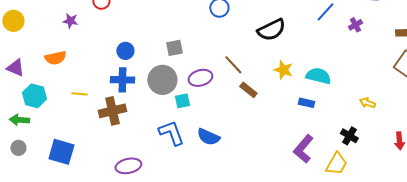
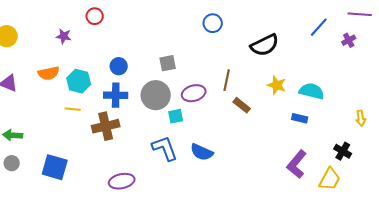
brown line: (233, 65) -> (227, 80), turned 55
cyan hexagon: (34, 96) -> (79, 81), moved
yellow arrow: (367, 103) -> (361, 118), turned -119

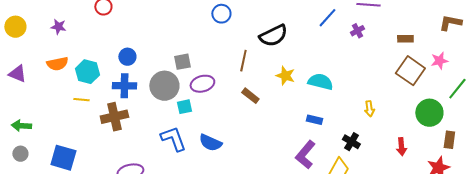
purple star: (64, 36) -> (58, 27), moved
gray square: (168, 63) -> (182, 62), moved
brown line: (227, 80) -> (243, 61), moved
blue rectangle: (300, 118) -> (314, 120), moved

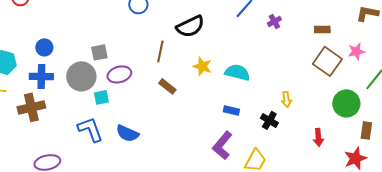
black cross: (351, 142) -> (269, 120), moved

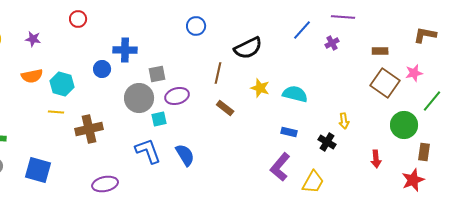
blue cross: (41, 76) -> (125, 50), moved
blue semicircle: (127, 133) -> (185, 155), turned -145

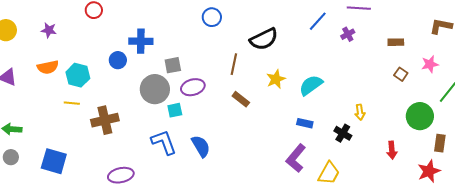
brown square: (385, 83) -> (401, 74), size x0.5
yellow star: (260, 88) -> (276, 79), turned 30
cyan semicircle: (295, 94) -> (311, 85), turned -50

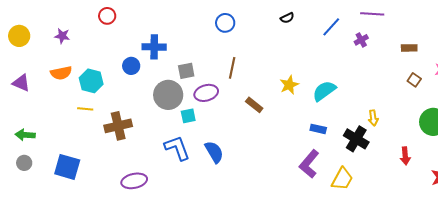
black semicircle: (264, 39) -> (287, 18), moved, size x0.5
brown line: (234, 64) -> (232, 68), moved
black cross: (343, 133) -> (356, 139), size x1.4

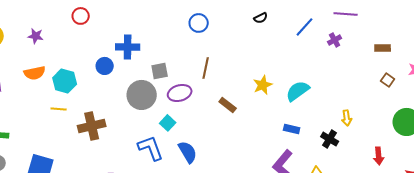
cyan square: (188, 116) -> (168, 123), moved, turned -35
black cross: (356, 139) -> (330, 139), size x0.7

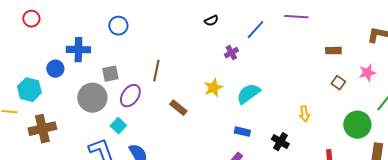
blue circle: (199, 23) -> (118, 26), moved
purple cross: (335, 40) -> (231, 53), moved
cyan hexagon: (65, 81) -> (29, 90), moved
purple ellipse: (180, 93) -> (130, 96), turned -40
yellow arrow: (347, 118) -> (304, 114), moved

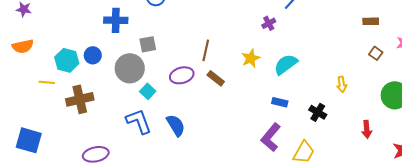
blue circle: (55, 69) -> (93, 55), moved
brown line: (156, 71) -> (206, 50), moved
purple ellipse: (130, 96) -> (182, 75), moved, turned 40
cyan square: (118, 126) -> (148, 91), moved

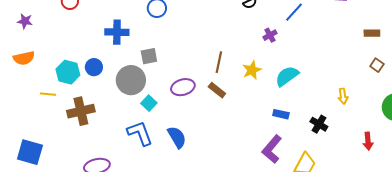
brown line: (206, 50) -> (219, 62), moved

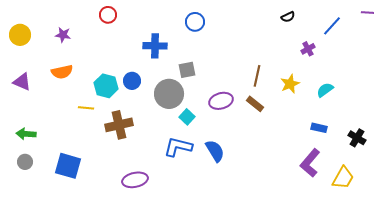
cyan semicircle: (287, 76) -> (325, 90), size x0.7
blue L-shape: (140, 133) -> (178, 147), turned -56

